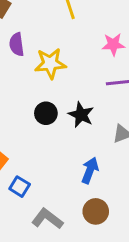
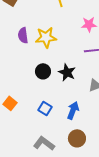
purple semicircle: (17, 44) -> (23, 35), moved
blue square: (20, 187) -> (45, 108), moved

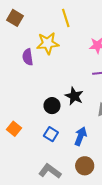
yellow star: (46, 37) -> (48, 43), moved
black circle: (43, 71) -> (52, 106), moved

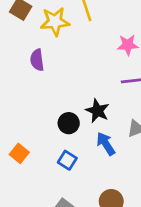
yellow star: (48, 43) -> (55, 22), moved
blue arrow: (80, 136) -> (106, 144), moved, turned -54

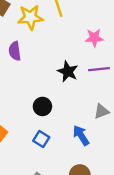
black star: (97, 111) -> (68, 72), moved
blue arrow: (106, 144) -> (81, 135), moved

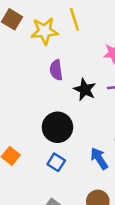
purple semicircle: (15, 51) -> (56, 70), moved
black circle: (42, 106) -> (57, 127), size x1.5

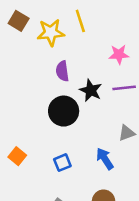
black circle: (57, 127) -> (64, 111), moved
blue square: (56, 162) -> (62, 163), turned 36

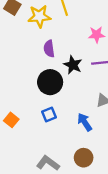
blue square: (62, 163) -> (49, 115), moved

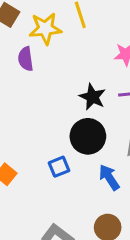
purple semicircle: (49, 49) -> (26, 59), moved
black circle: (50, 82) -> (88, 136), moved

